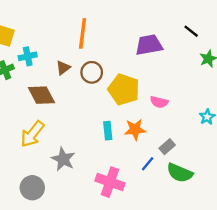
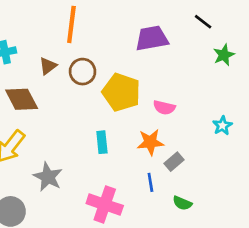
orange star: (135, 129) -> (150, 142), moved
blue line: (148, 164) -> (150, 182), turned -49
green semicircle: (180, 173) -> (182, 203), moved, size x0.6

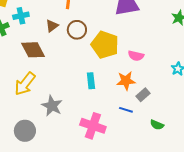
blue line: (150, 182) -> (126, 110), turned -64
green semicircle: (182, 203) -> (157, 125), moved

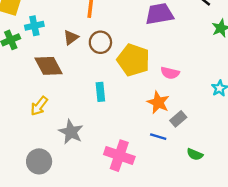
cyan rectangle: (91, 81) -> (100, 92), moved
orange star: (126, 81) -> (158, 102), turned 30
yellow arrow: (25, 84) -> (39, 106), size x0.7

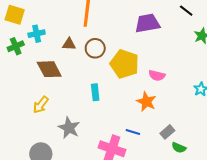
brown triangle: (71, 38) -> (69, 44), turned 40
gray rectangle: (178, 119) -> (167, 132), moved
blue line: (158, 137) -> (133, 132), moved

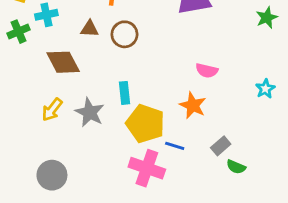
yellow pentagon: (124, 64) -> (145, 124), moved
gray star: (69, 128) -> (90, 112), moved

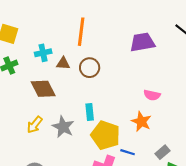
cyan cross: (46, 15) -> (43, 53), moved

